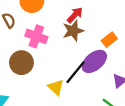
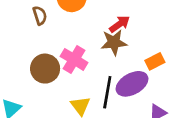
pink cross: (36, 36) -> (74, 59), moved
black line: (76, 72) -> (107, 92), turned -40

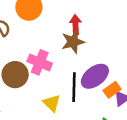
red arrow: (120, 24) -> (75, 25), turned -48
orange rectangle: (155, 61) -> (112, 90), moved

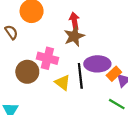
purple ellipse: (95, 76) -> (97, 64), turned 45
yellow triangle: (52, 103) -> (63, 83), moved

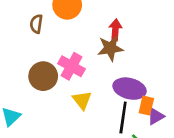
brown semicircle: (11, 32) -> (36, 24), turned -152
orange rectangle: (114, 74) -> (146, 106), turned -48
black line: (80, 76) -> (123, 118), moved

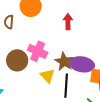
brown star: (110, 48) -> (64, 62), moved, turned -30
black line: (123, 118) -> (66, 86), moved

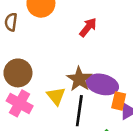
red arrow: (68, 22) -> (88, 27), turned 35
pink cross: (38, 51) -> (20, 103), moved

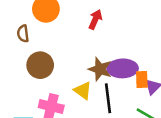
brown circle: (18, 73) -> (40, 65), moved

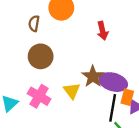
red arrow: (95, 19) -> (102, 31), turned 126
black line: (108, 98) -> (113, 108), moved

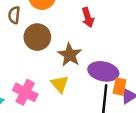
brown circle: (41, 56) -> (37, 37), moved
brown star: (93, 76) -> (70, 55), moved

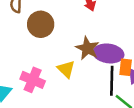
brown star: (70, 55) -> (87, 48), moved

